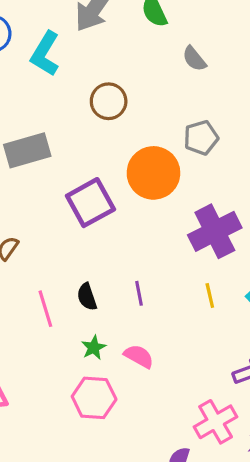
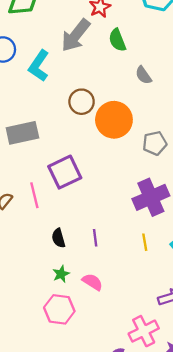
gray pentagon: (201, 138) -> (155, 143), moved
orange circle: (153, 173) -> (114, 120), moved
pink line: (45, 309) -> (34, 195), moved

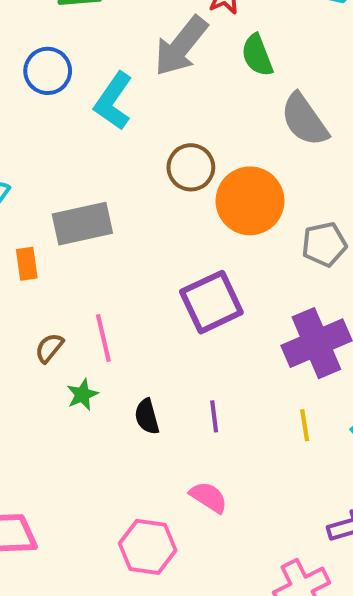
gray semicircle: (143, 75) -> (304, 120), size x1.6
purple square: (65, 172) -> (211, 302), moved
green star: (61, 274) -> (82, 395), moved

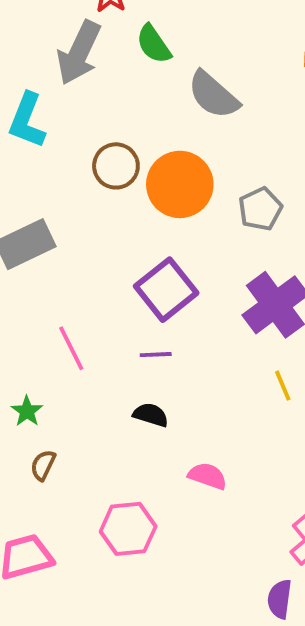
brown semicircle: (49, 348) -> (43, 465), moved
green star: (82, 395) -> (27, 411), moved
purple line: (214, 416) -> (156, 355), moved, turned -72
black semicircle: (147, 417) -> (151, 415), moved, turned 136
pink hexagon: (148, 547) -> (128, 529), moved

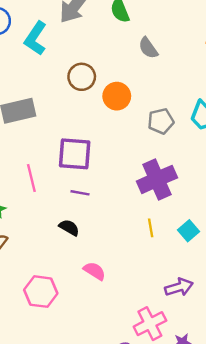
gray semicircle: (213, 95) -> (148, 48), size x0.7
orange circle: (180, 184) -> (117, 96), size x0.7
purple square: (166, 290) -> (75, 154), moved, turned 30

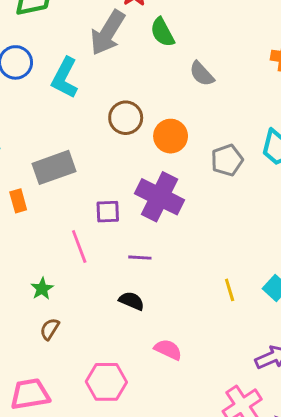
purple square: (75, 154) -> (108, 212), moved, size x0.6
purple cross: (157, 179) -> (160, 197), moved, turned -33

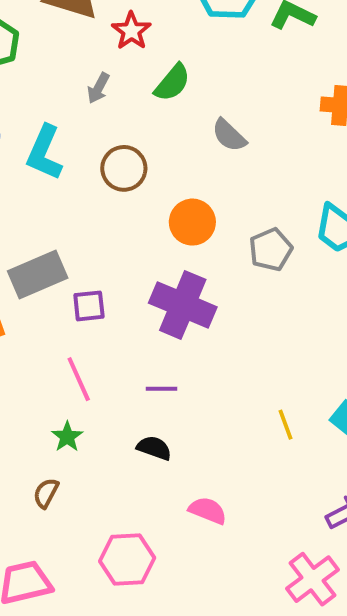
green semicircle: (162, 32) -> (172, 83), turned -108
gray arrow: (108, 33) -> (98, 88), size x0.5
brown circle: (126, 118) -> (124, 168), moved
purple square: (108, 212) -> (89, 306), moved
green star: (42, 289) -> (67, 437), moved

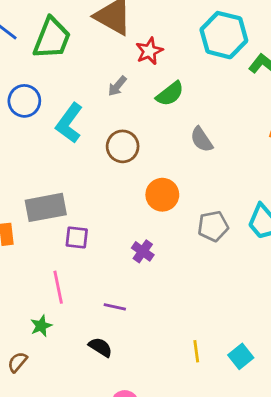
purple cross: (183, 305) -> (143, 251), size x0.5

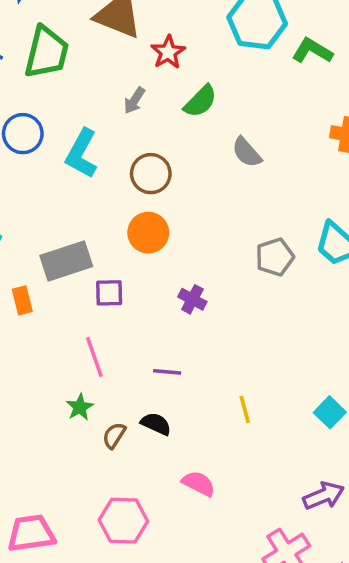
orange circle: (162, 195) -> (148, 233), moved
yellow line: (196, 351) -> (245, 409), moved
brown semicircle: (17, 362) -> (114, 435), moved

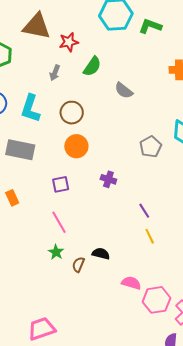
red star: (168, 52) -> (69, 42), turned 30
gray rectangle: (66, 261) -> (20, 150), moved, turned 40
purple line: (167, 372) -> (144, 211), moved, turned 63
pink hexagon: (123, 521) -> (156, 300), moved

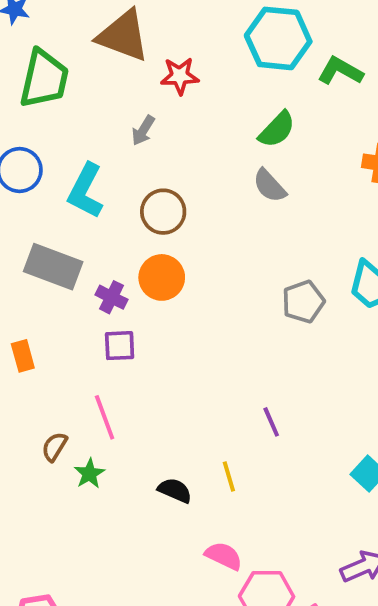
green semicircle: (92, 66) -> (277, 129), moved
purple cross: (108, 179) -> (111, 297), moved
yellow line: (150, 236) -> (229, 476), moved
brown semicircle: (78, 265) -> (54, 447), moved

